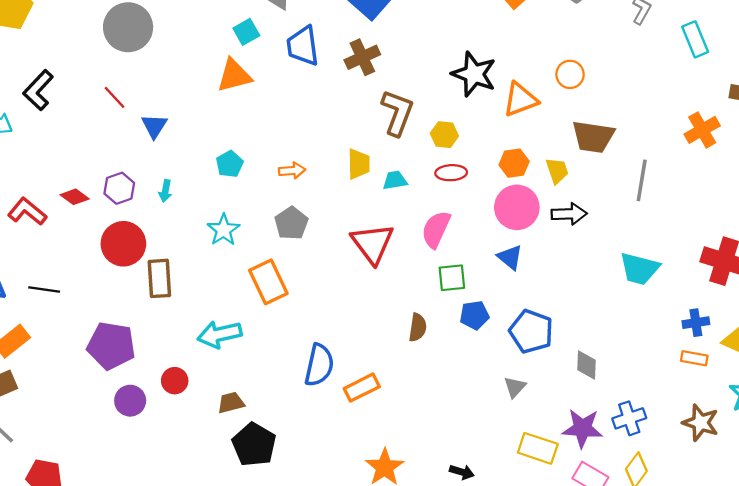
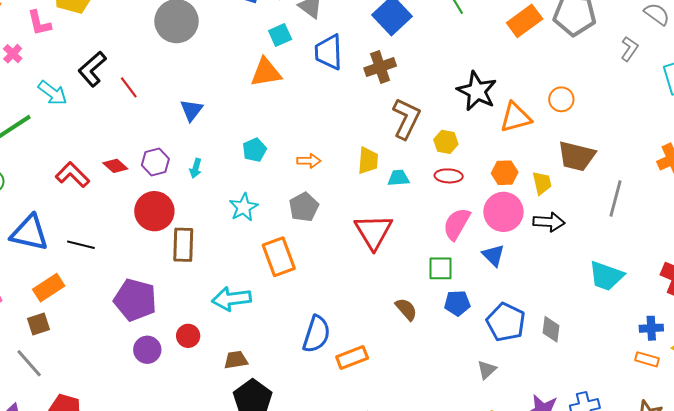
red line: (114, 97) -> (129, 87), moved
pink semicircle: (436, 229) -> (457, 224), moved
brown semicircle: (418, 327) -> (406, 309), turned -55
gray diamond: (586, 365) -> (551, 329), moved

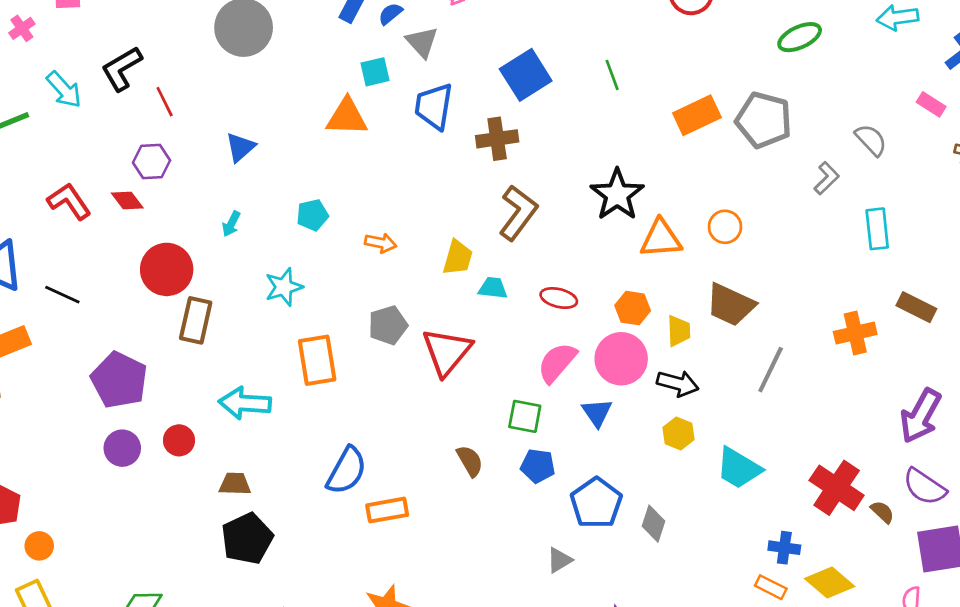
yellow hexagon: (446, 142) -> (678, 433), moved
purple hexagon: (155, 162) -> (152, 161), moved
gray pentagon: (304, 207) -> (388, 325), moved

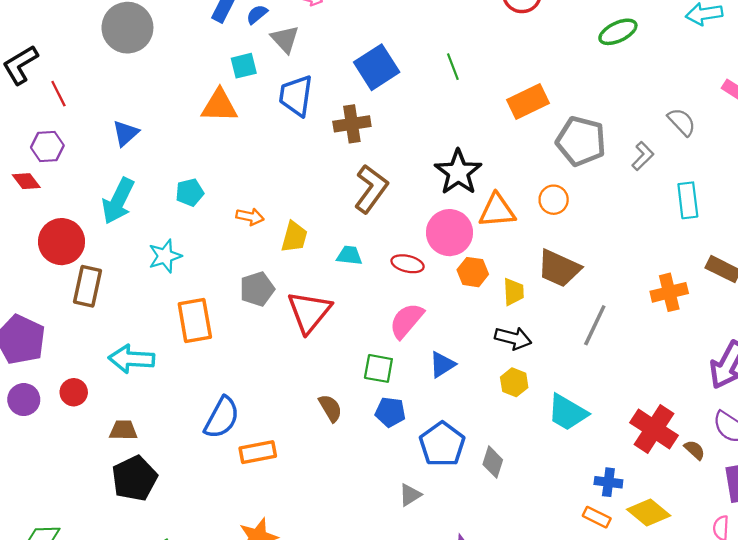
gray pentagon: (764, 120) -> (581, 141), moved
cyan arrow: (231, 224) -> (118, 201), size x2.0
yellow trapezoid: (458, 258) -> (294, 237), moved
pink circle: (621, 359) -> (449, 233), moved
blue triangle: (597, 413) -> (442, 365), turned 32

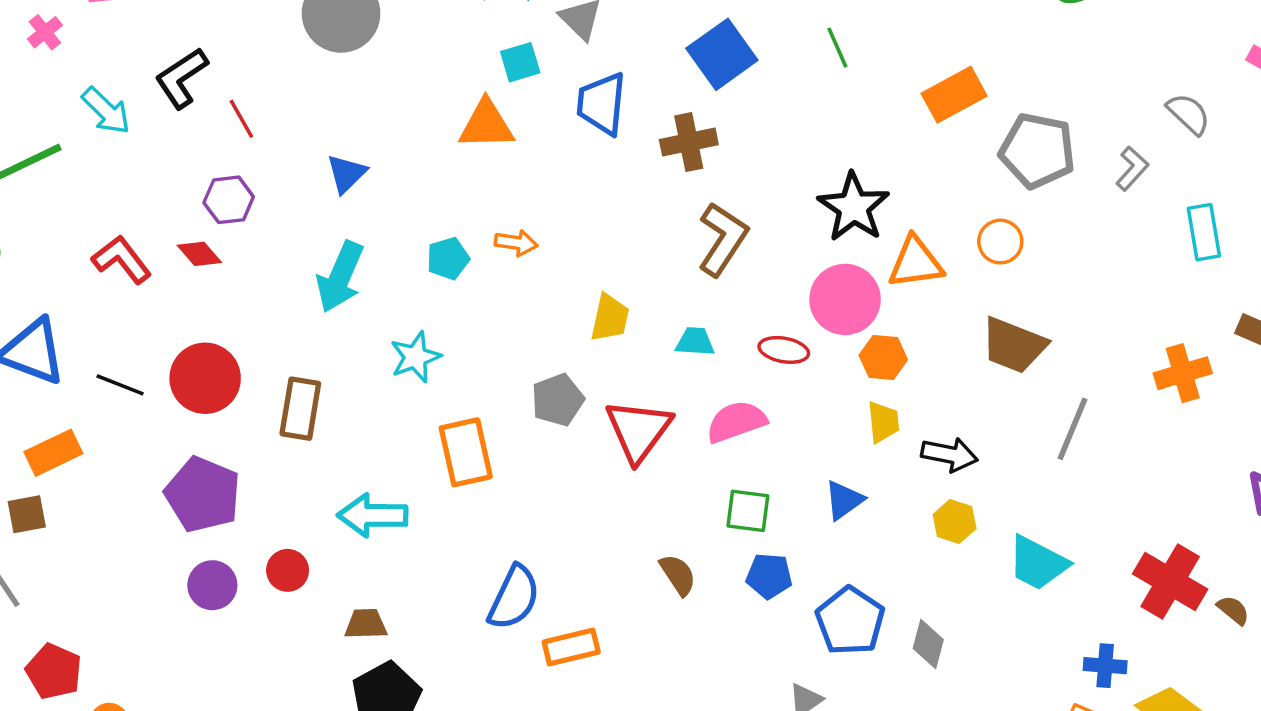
orange arrow: (250, 217) -> (516, 243), moved
red circle: (62, 242) -> (205, 378), moved
yellow trapezoid: (514, 292) -> (883, 422), moved
pink semicircle: (407, 321) -> (736, 422), moved, turned 33

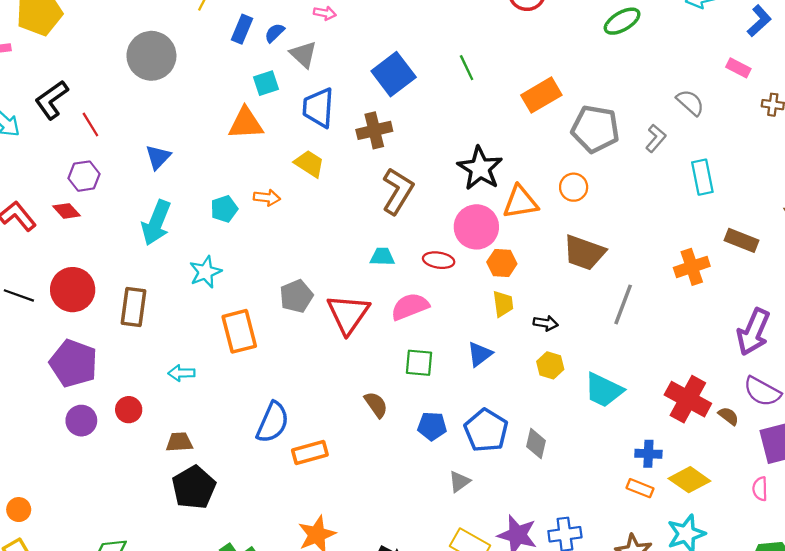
yellow trapezoid: (610, 318) -> (309, 164), moved, turned -68
black arrow: (950, 455) -> (546, 323), size x0.7
cyan arrow: (373, 515) -> (181, 373), size x0.6
blue pentagon: (769, 576) -> (432, 426), moved

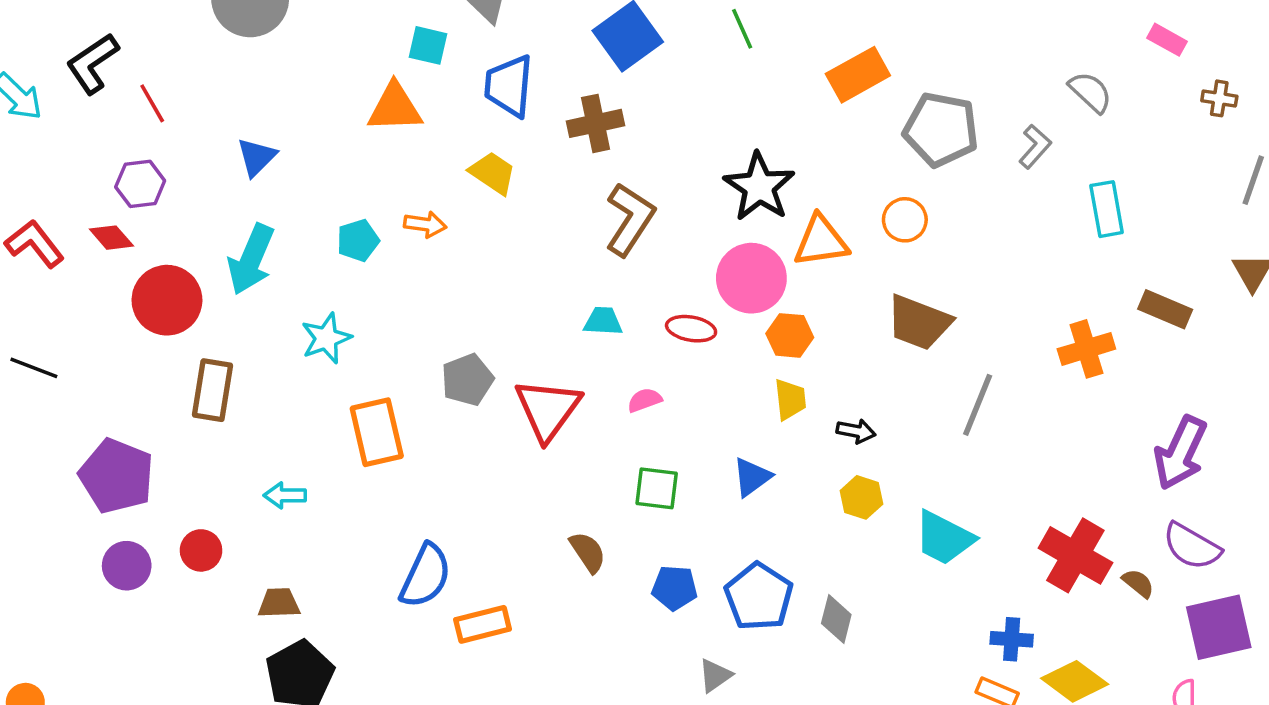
cyan square: (266, 83) -> (428, 45), turned 30
red circle: (73, 290) -> (167, 300), moved
pink semicircle: (410, 307) -> (645, 400), size x0.6

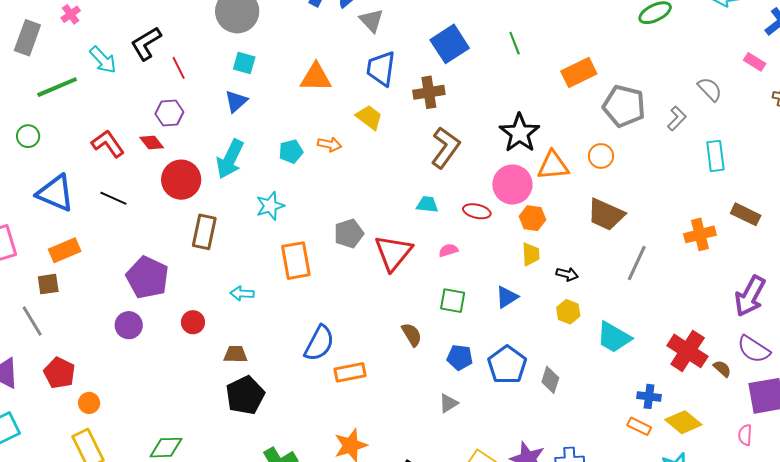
cyan square: (428, 45) -> (244, 63), moved
black line: (34, 368) -> (113, 198), moved
purple circle: (127, 566) -> (129, 325), moved
gray triangle: (715, 675) -> (448, 403), moved

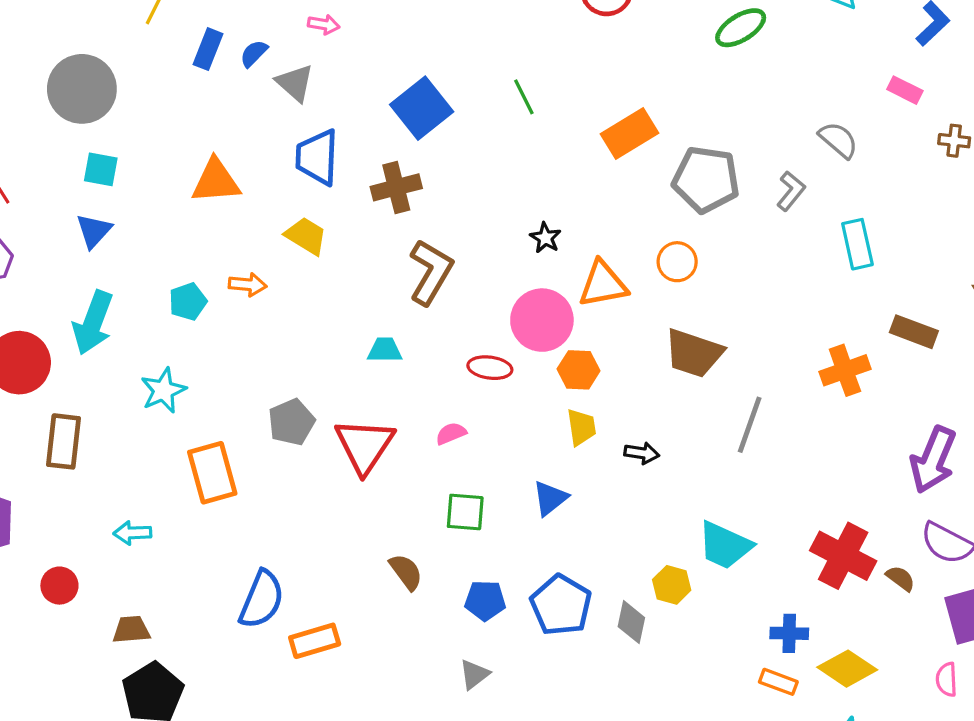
black star: (520, 133) -> (545, 238), size x0.5
cyan trapezoid: (427, 204) -> (385, 350), moved
yellow hexagon: (568, 312) -> (672, 585), moved

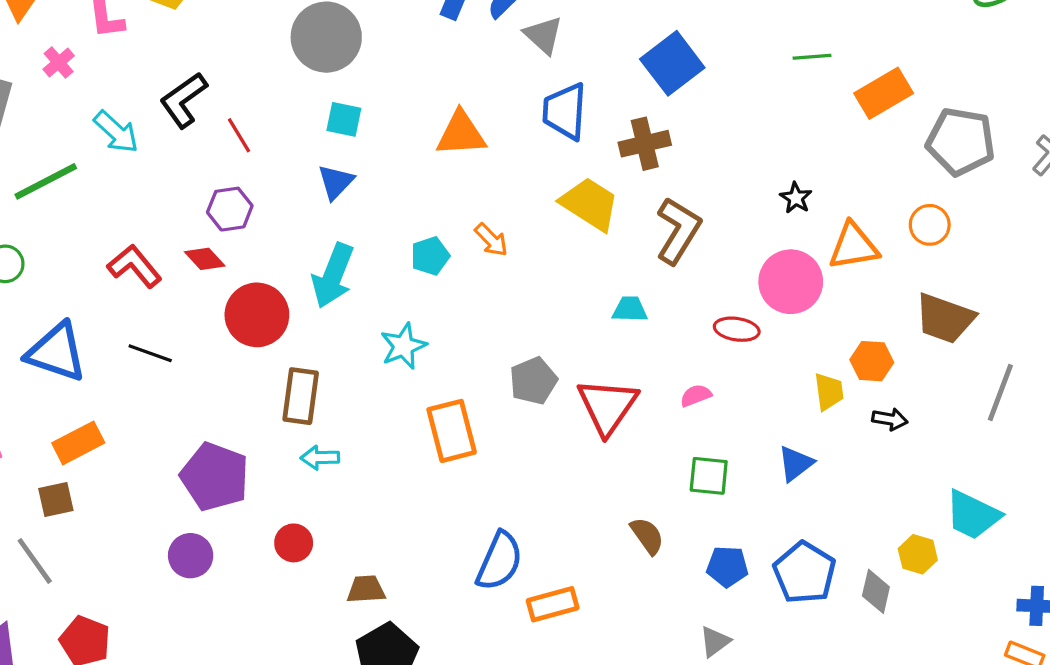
green line: (524, 97) -> (812, 57), moved, turned -69
yellow trapezoid: (306, 236) -> (590, 204), moved, size x1.4
orange arrow: (248, 285) -> (491, 240), turned 39
orange hexagon: (579, 370) -> (872, 361), moved
cyan arrow: (132, 533) -> (320, 458), moved

